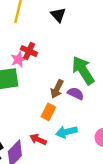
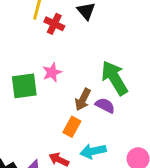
red cross: (29, 51) -> (54, 24), moved
pink star: (18, 59) -> (52, 72), moved

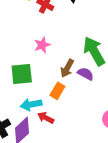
green square: (24, 86) -> (22, 74), moved
cyan arrow: (93, 151) -> (31, 104), moved

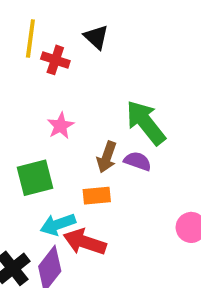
orange rectangle: (57, 91) -> (97, 196), turned 63
red arrow: (46, 118) -> (85, 242), size x1.5

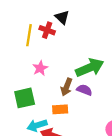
yellow line: (30, 38) -> (29, 35), moved
red cross: (55, 60) -> (47, 30), moved
green arrow: (146, 123) -> (90, 68), turned 104

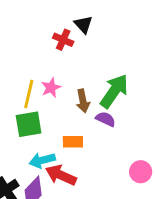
yellow line: (29, 35) -> (29, 94), moved
green arrow: (90, 68) -> (114, 91), turned -36
brown arrow: (66, 87) -> (83, 101), moved, turned -36

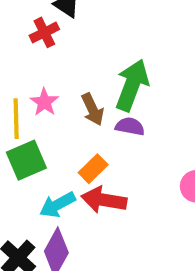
red cross: (63, 40) -> (44, 32), turned -36
orange rectangle: (73, 142) -> (93, 169), turned -30
red arrow: (61, 175) -> (104, 200), moved

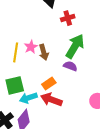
red cross: (44, 32) -> (68, 18), moved
brown arrow: (93, 109) -> (44, 52), moved
green square: (26, 160) -> (15, 85), moved

